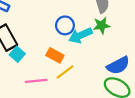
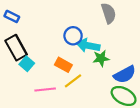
green star: (102, 25) -> (101, 58), moved
cyan arrow: (80, 35) -> (88, 45), turned 35

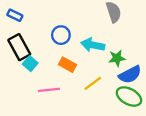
blue circle: (73, 36) -> (61, 35), moved
green star: (101, 58) -> (117, 58), moved
yellow line: (73, 81) -> (93, 83), moved

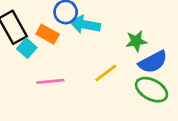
cyan arrow: (93, 45) -> (85, 25), moved
orange rectangle: (68, 65) -> (48, 34), moved

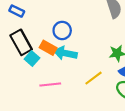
cyan arrow: (85, 25) -> (65, 53), moved

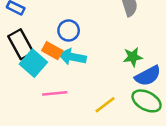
cyan square: (32, 59) -> (33, 63), size x1.5
yellow line: (93, 78) -> (105, 105), moved

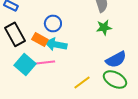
green star: (133, 57) -> (104, 27), moved
cyan square: (33, 63) -> (25, 64), moved
pink line: (55, 93) -> (45, 62), moved

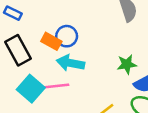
green star: (104, 27) -> (127, 64), moved
orange rectangle: (40, 39) -> (51, 41), moved

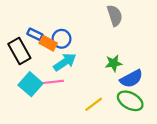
blue rectangle: (13, 13) -> (35, 34), moved
cyan arrow: (70, 63) -> (65, 62), turned 135

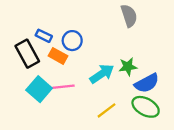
orange rectangle: (48, 43) -> (58, 56), moved
cyan arrow: (65, 62) -> (102, 74), moved

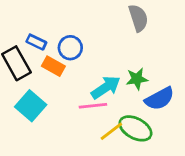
pink line: (63, 87) -> (93, 106), moved
green ellipse: (146, 107) -> (135, 128), moved

